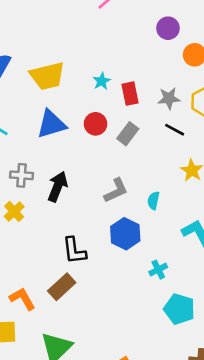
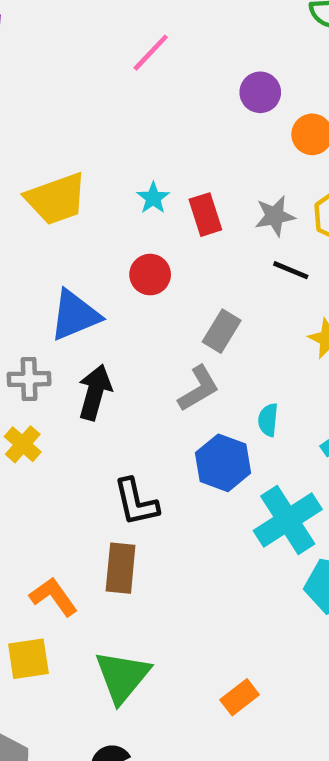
blue triangle: (51, 124) -> (75, 315), moved
gray rectangle: (128, 134) -> (222, 331), moved
cyan semicircle: (153, 201) -> (268, 420), moved
cyan cross: (158, 270) -> (288, 520), size x2.0
brown rectangle: (62, 287) -> (121, 568), turned -36

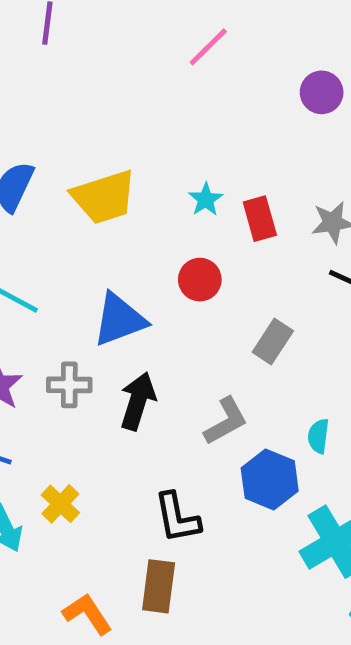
gray L-shape: (199, 389) -> (226, 421), moved
yellow cross: (23, 444) -> (60, 504), moved

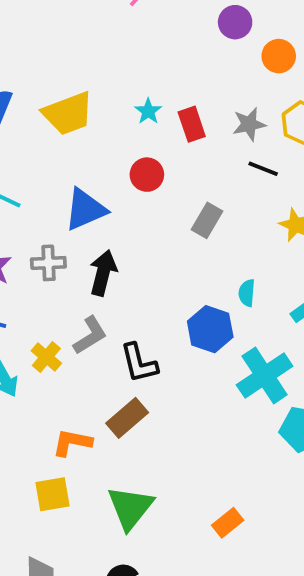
gray L-shape: (226, 421) -> (90, 335), moved
brown rectangle: (159, 586) -> (127, 418), turned 45
orange L-shape: (87, 614) -> (72, 443), turned -42

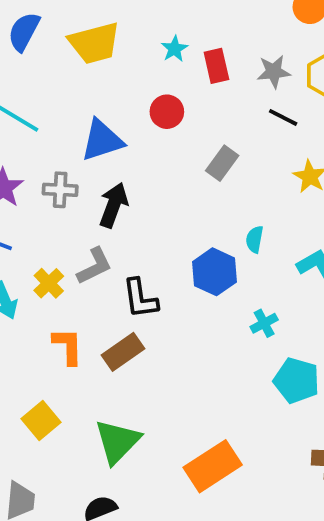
cyan cross: (265, 375) -> (264, 323), size x0.5
orange L-shape: (72, 443) -> (68, 346), moved, turned 72
yellow square: (52, 494) -> (41, 420), turned -36
orange rectangle: (228, 523) -> (213, 466), size x1.8

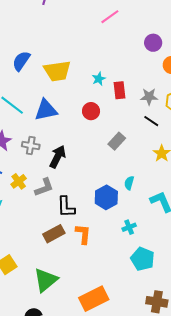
blue triangle: (102, 140) -> (46, 110), moved
yellow cross: (49, 283) -> (19, 181), moved
orange L-shape: (68, 346) -> (83, 234), moved

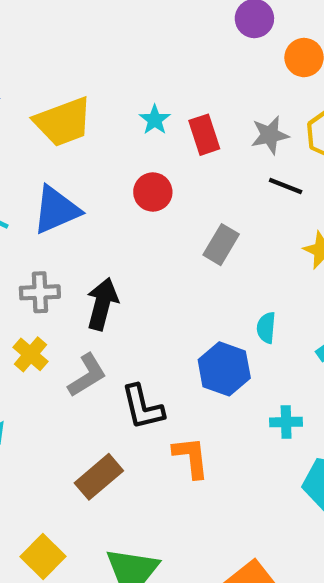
yellow cross: (19, 181) -> (30, 354), moved
cyan cross: (129, 227) -> (286, 422), turned 32
brown rectangle: (54, 234) -> (99, 477), moved

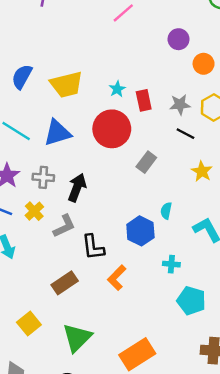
red circle: (153, 192) -> (112, 129), size x1.8
orange L-shape: (191, 457) -> (117, 278), turned -135

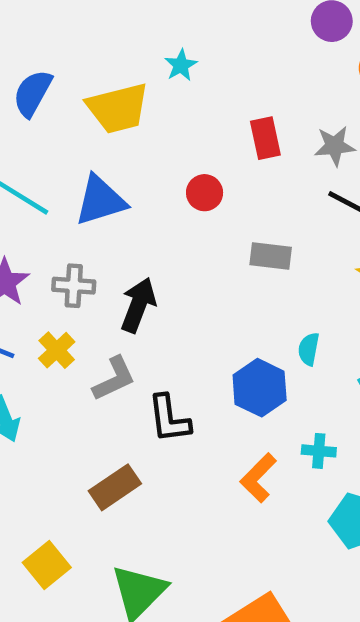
cyan star: (117, 89) -> (181, 65), moved
red circle: (112, 129) -> (205, 193), size x0.5
gray rectangle: (146, 162) -> (271, 256), turned 60
orange L-shape: (117, 278) -> (258, 478), moved

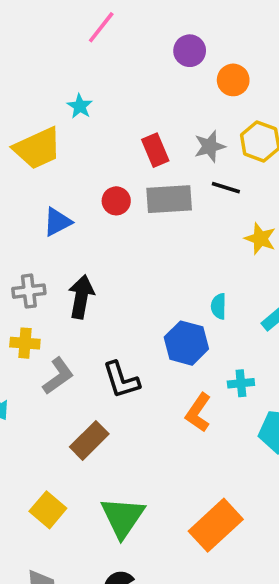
blue triangle: (100, 200) -> (57, 222), moved, size x0.7
gray rectangle: (271, 256) -> (169, 199), moved, size x1.4
yellow cross: (57, 350) -> (25, 343), turned -32
gray L-shape: (114, 379) -> (58, 376), moved

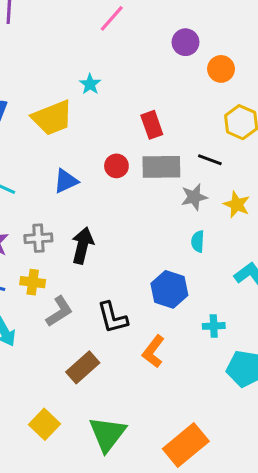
gray star: (210, 146) -> (194, 197), moved
cyan semicircle: (219, 306) -> (198, 241), moved
orange L-shape: (198, 413) -> (153, 351), moved

